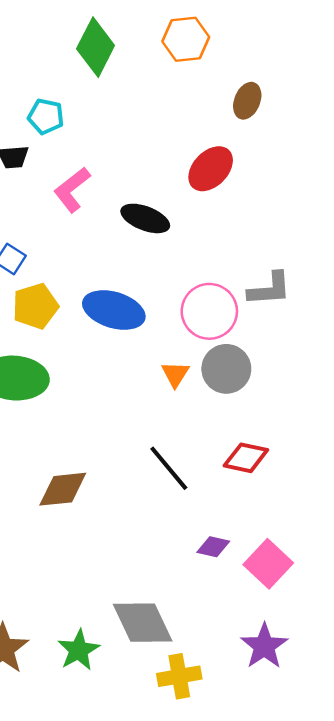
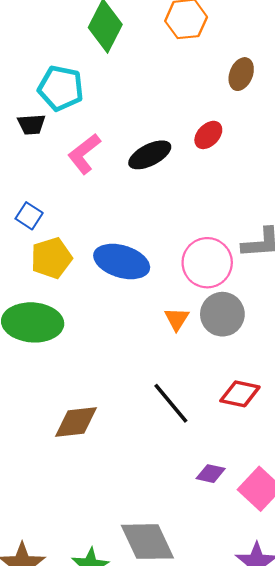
cyan pentagon: (46, 116) -> (61, 88), size x1.4
red ellipse: (211, 169) -> (208, 135), size x0.7
black ellipse: (145, 218) -> (150, 155), moved, turned -48

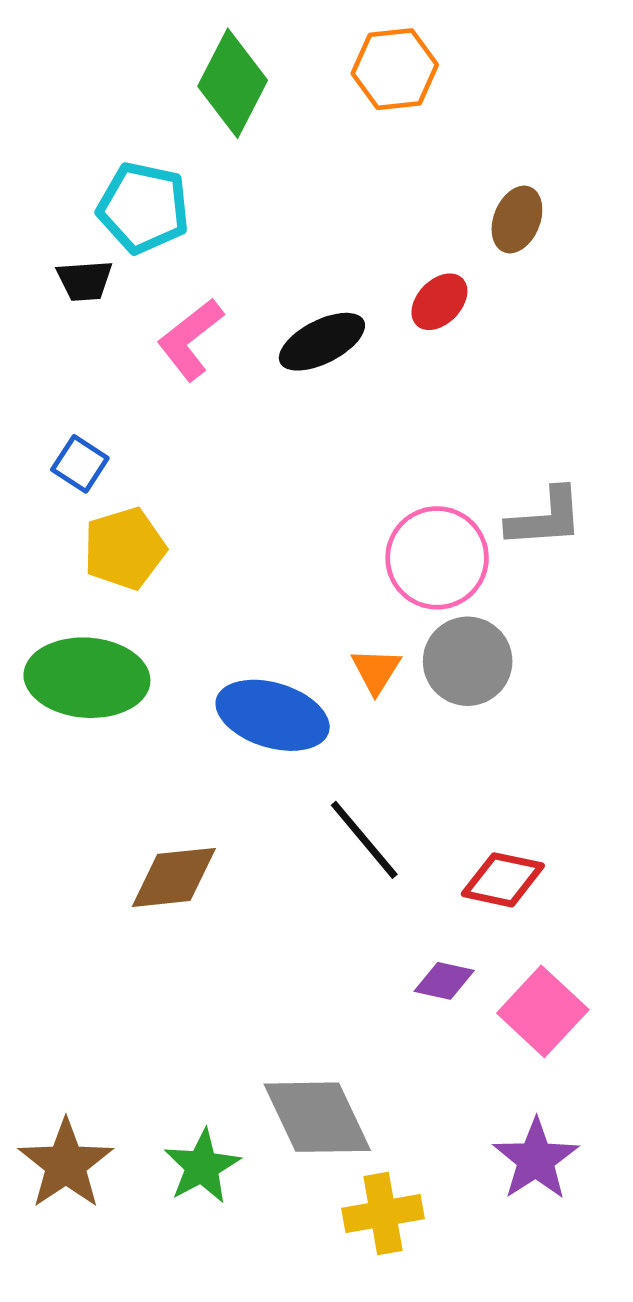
brown ellipse: (241, 74) -> (517, 220), moved
blue ellipse: (122, 262) -> (273, 715), moved
red diamond: (240, 394) -> (503, 880), moved

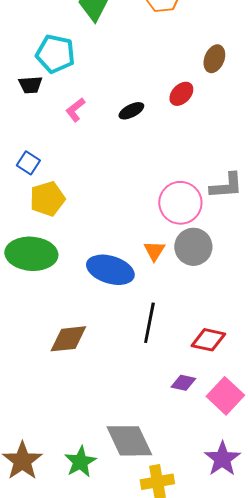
pink L-shape: (190, 339) -> (75, 110), size x0.7
black ellipse: (322, 342) -> (131, 111), size x0.7
black line: (364, 840) -> (149, 323), turned 51

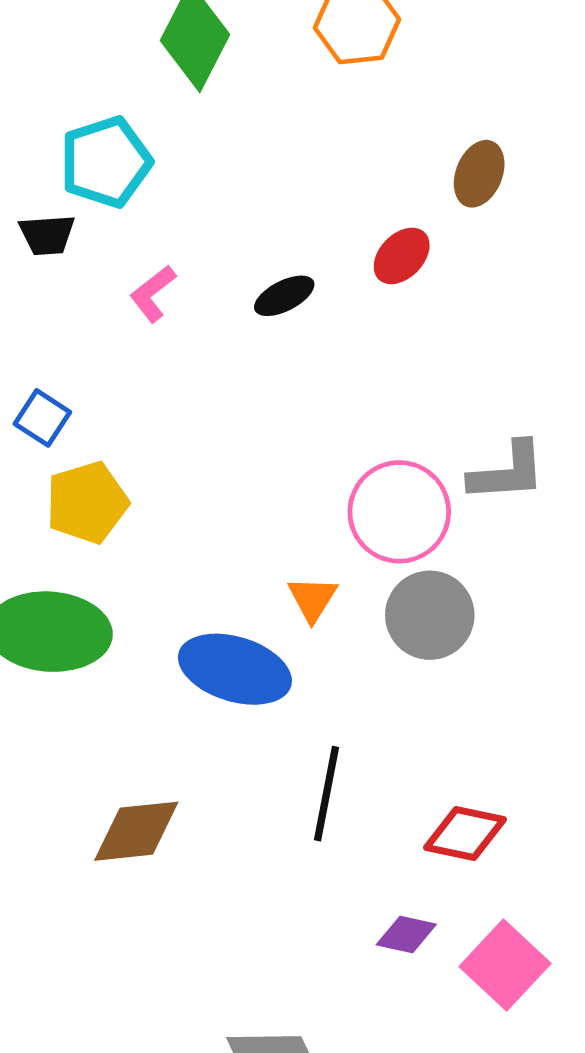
cyan pentagon: (55, 54) -> (106, 162), turned -30
orange triangle: (154, 251) -> (312, 599), moved

